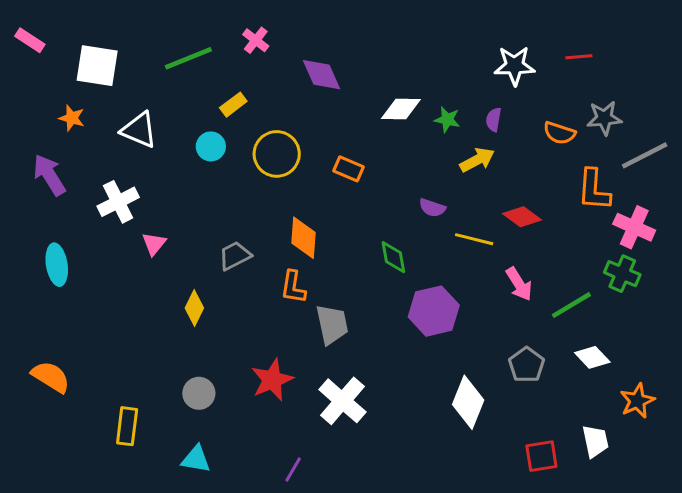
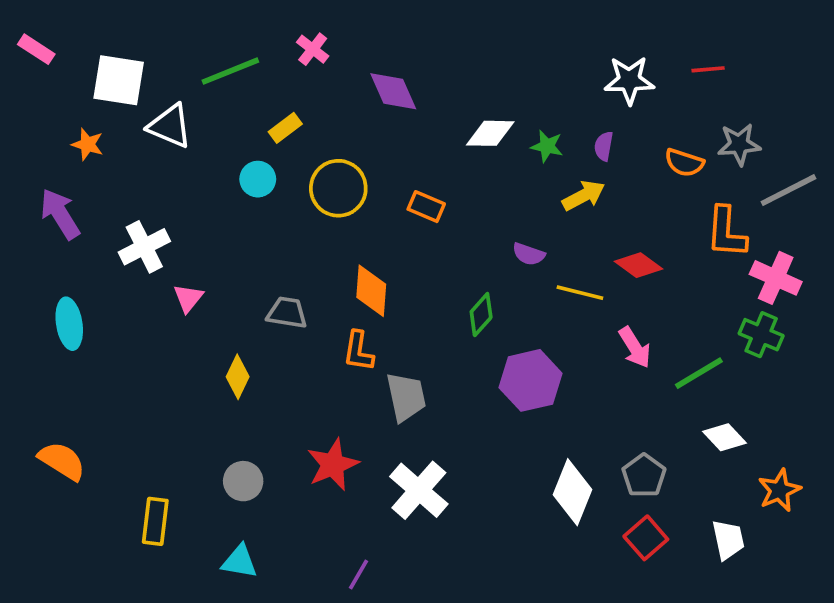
white triangle: (139, 130) -> (170, 126), moved
gray trapezoid: (235, 256) -> (287, 313), turned 36
green diamond: (393, 257) -> (481, 315), turned 52
gray pentagon: (527, 365) -> (644, 476), moved
red square: (541, 456) -> (646, 538), moved, turned -32

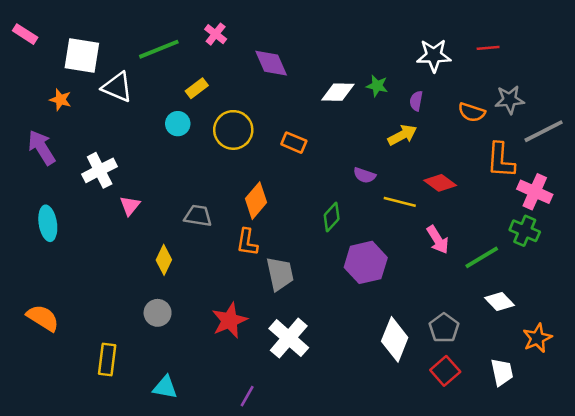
green star: (547, 146) -> (377, 86), moved
orange diamond: (371, 291) -> (256, 201), turned 36
gray circle: (243, 481) -> (158, 313), moved

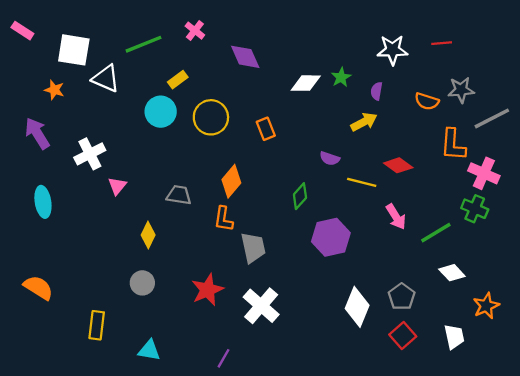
green star: (377, 86) -> (341, 77), turned 30
cyan circle: (178, 124) -> (161, 112), size x1.4
orange rectangle: (294, 143) -> (266, 129), turned 45

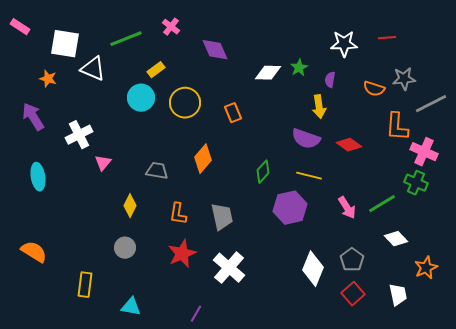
yellow arrow: (364, 122) -> (319, 107), turned 110
purple semicircle: (330, 158) -> (306, 139), moved, size x1.6
yellow line: (362, 182) -> (309, 176), moved
pink arrow: (396, 217) -> (347, 208), moved
orange L-shape: (223, 219) -> (178, 214), moved

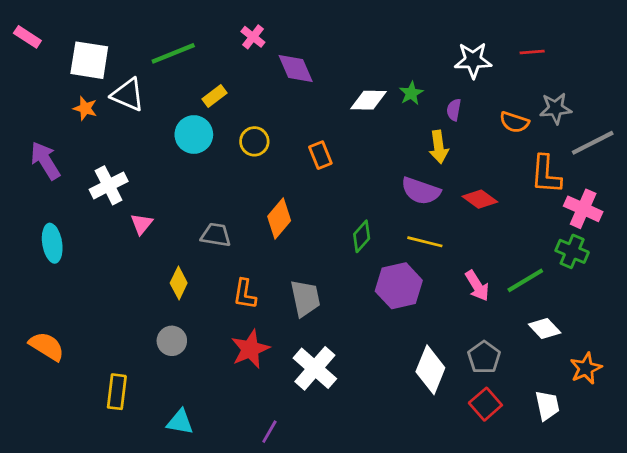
pink cross: (171, 27) -> (253, 37), moved
orange star: (48, 79) -> (85, 108), moved
yellow circle: (185, 103) -> (254, 141), size x0.7

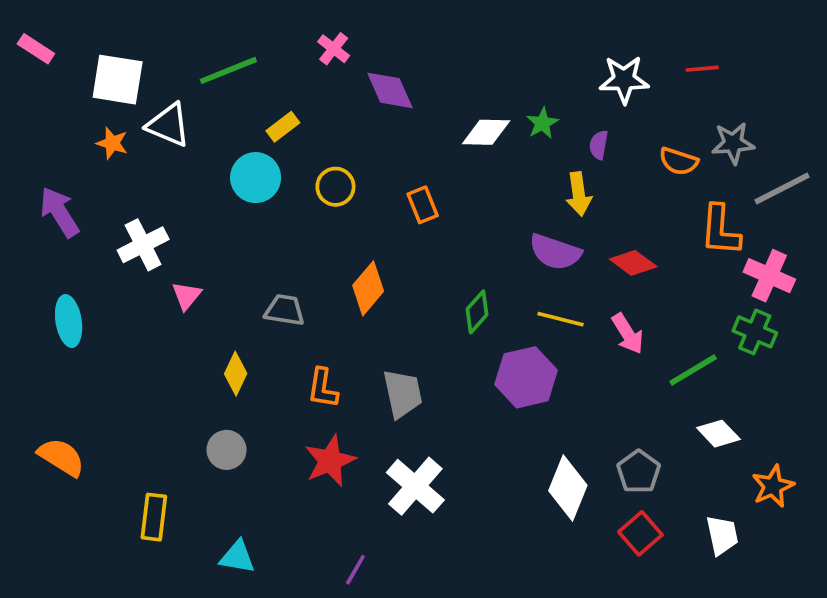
pink arrow: (477, 286) -> (628, 334), moved

